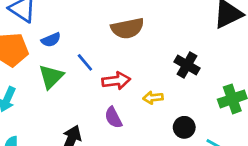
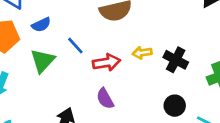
black cross: (187, 65) -> (176, 60), moved
yellow arrow: (153, 98) -> (142, 53), moved

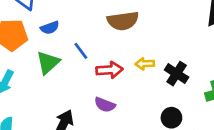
purple semicircle: (105, 99) -> (105, 105), turned -45

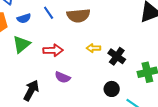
blue line: (81, 51) -> (49, 13), moved
red arrow: (109, 70) -> (53, 50), moved

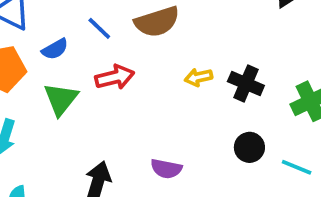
red arrow: (53, 50) -> (115, 77), moved
purple semicircle: (63, 77) -> (166, 169), moved

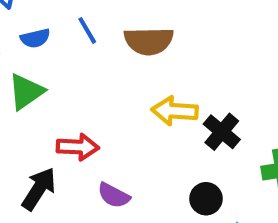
red arrow: (115, 77) -> (78, 147), moved
yellow arrow: (198, 77) -> (175, 111), size x1.5

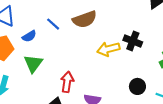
black cross: (222, 132) -> (133, 41), moved
red arrow: (78, 147) -> (67, 82), turned -66

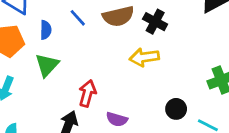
blue semicircle: (29, 36) -> (46, 30), turned -64
black cross: (133, 41) -> (155, 22), moved

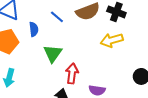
green triangle: (47, 65) -> (53, 54), moved

